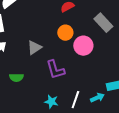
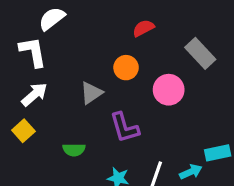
orange circle: (65, 33) -> (126, 68), moved
green semicircle: (16, 78) -> (74, 150), moved

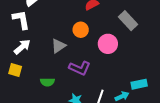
purple L-shape: (124, 128) -> (80, 68), turned -50
yellow square: (23, 131) -> (15, 70), turned -32

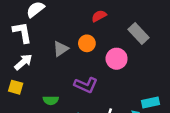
gray triangle: (58, 46) -> (61, 49), moved

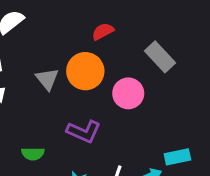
orange circle: (87, 43) -> (85, 71), size x1.5
gray triangle: (61, 49) -> (47, 79), turned -35

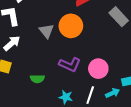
pink circle: (128, 93) -> (98, 69), moved

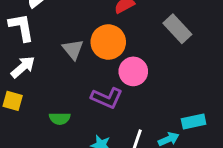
pink circle: (98, 69) -> (133, 71), moved

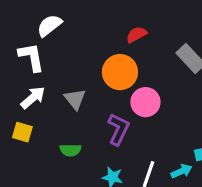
gray triangle: (73, 49) -> (75, 99), moved
purple L-shape: (107, 98) -> (118, 129), turned -88

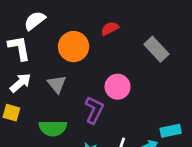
orange circle: (120, 72) -> (74, 47), moved
green semicircle: (70, 150) -> (53, 128), size x1.5

